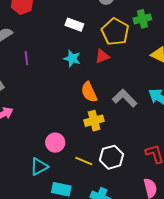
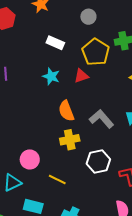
white hexagon: (112, 157) -> (98, 161), moved

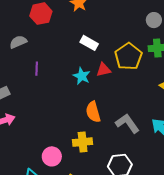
gray circle: (88, 17) -> (154, 20), moved
red triangle: (81, 76) -> (104, 70), moved
yellow cross: (70, 140) -> (83, 142), moved

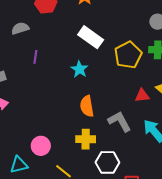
white rectangle: (89, 43) -> (91, 37), size x1.4
red triangle: (104, 70) -> (142, 96), moved
yellow cross: (83, 142) -> (86, 139), moved

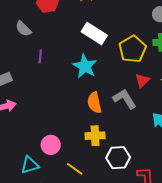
gray semicircle: (20, 28) -> (23, 29), turned -114
cyan star: (79, 69) -> (85, 66), size x1.4
red triangle: (142, 96) -> (142, 81), moved, turned -35
gray L-shape: (120, 121) -> (125, 99), moved

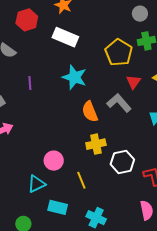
white rectangle: (94, 34) -> (65, 37), moved
purple line: (40, 56) -> (30, 83), moved
yellow line: (75, 169) -> (81, 180), turned 42

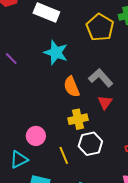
red triangle: (133, 82) -> (105, 102), moved
purple line: (30, 83) -> (11, 59), turned -40
white hexagon: (122, 162) -> (90, 144), moved

